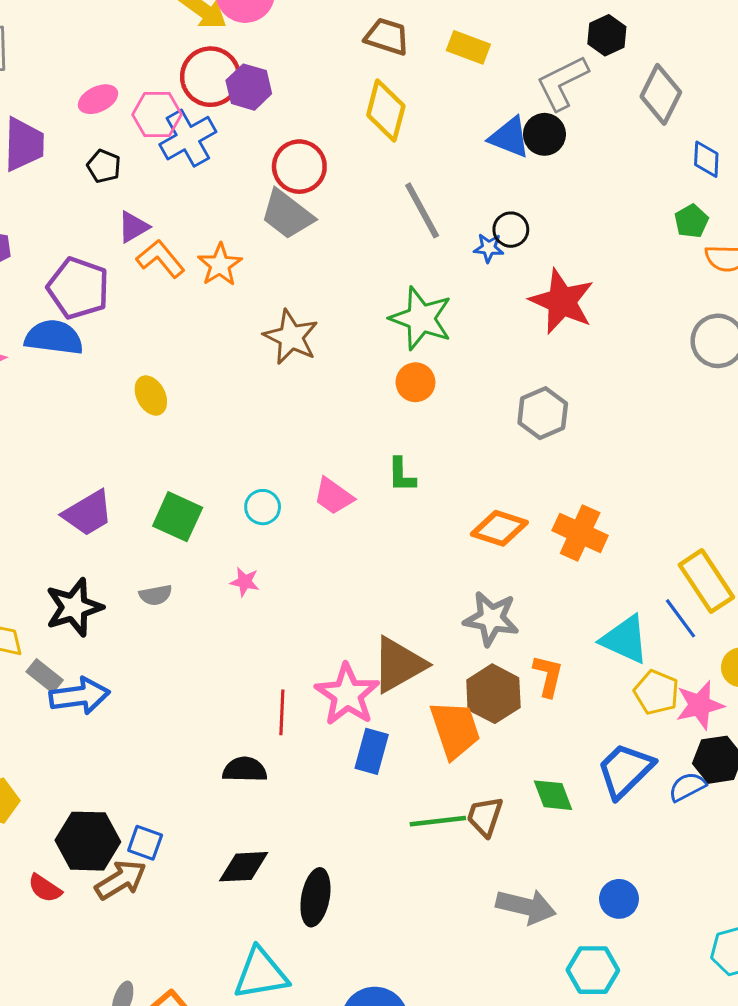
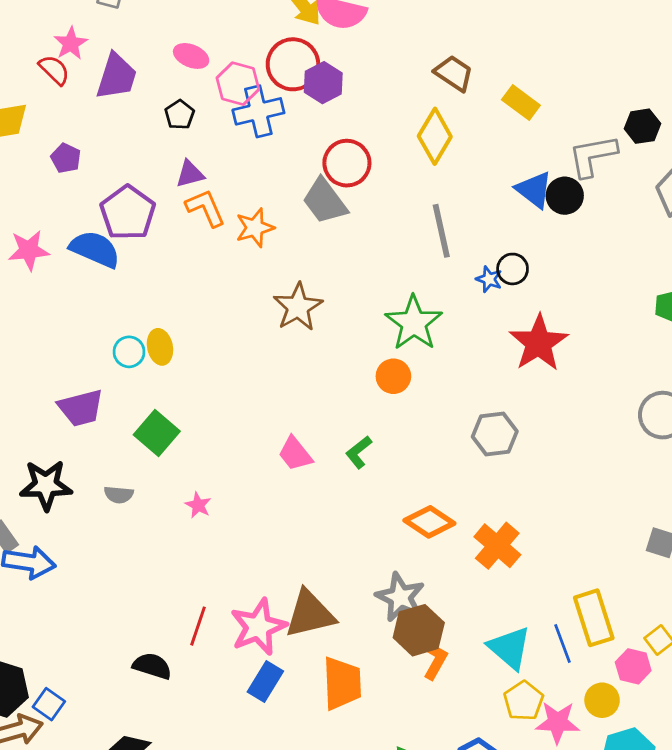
pink ellipse: (98, 99) -> (191, 56), turned 32
yellow ellipse: (151, 396) -> (160, 347), moved
green L-shape: (401, 475) -> (359, 452), turned 36
cyan circle: (263, 507) -> (129, 352), moved
brown hexagon: (493, 694) -> (419, 630), moved

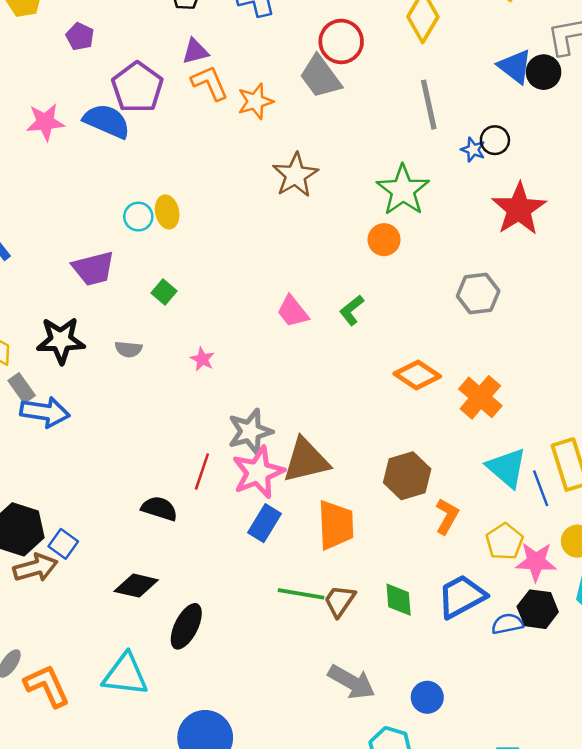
green square: (157, 433) -> (164, 292), size x0.6
gray star: (400, 597) -> (250, 432), moved, turned 30
cyan triangle: (510, 648) -> (507, 468), moved
orange L-shape: (435, 660) -> (447, 516), moved

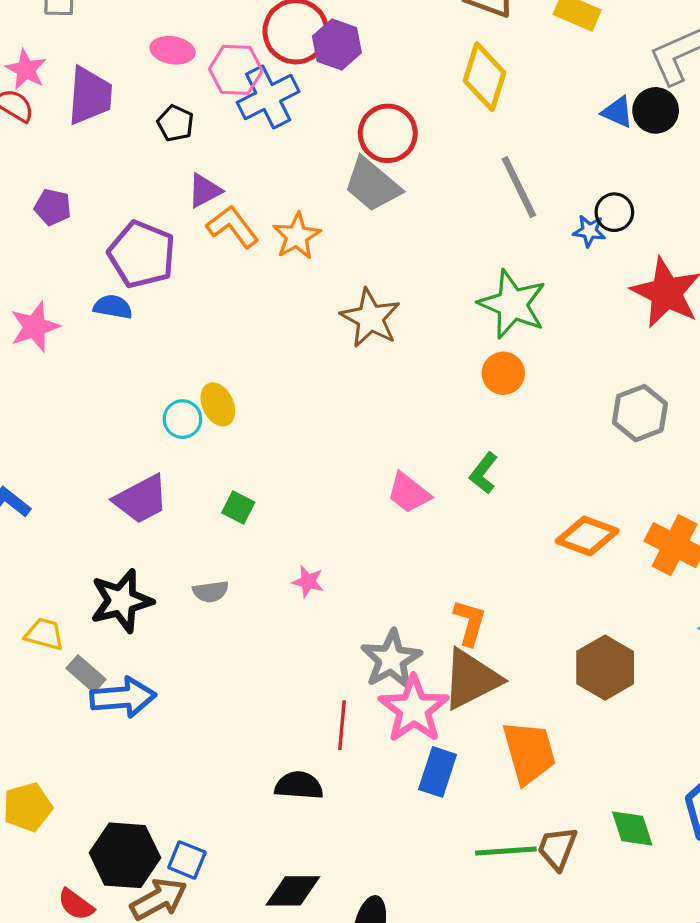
blue triangle: (515, 67) -> (617, 112), size x0.7
blue semicircle: (107, 121) -> (113, 307), size x0.6
orange L-shape: (447, 516) -> (470, 623), moved

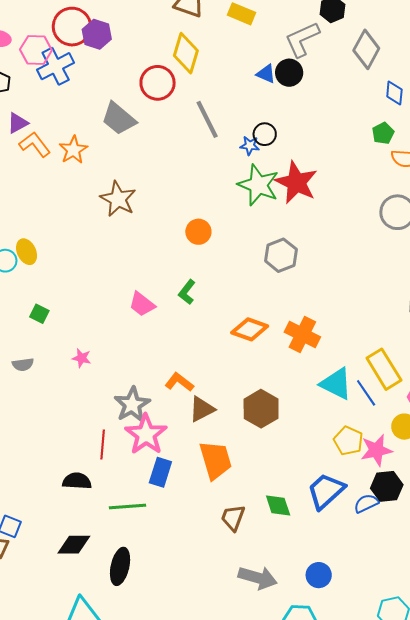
red circle: (388, 133) -> (158, 83), moved
green star: (512, 304) -> (258, 185), moved
orange L-shape: (470, 623) -> (179, 382), turned -68
brown triangle: (471, 679) -> (202, 409), moved, size x0.7
green line: (506, 851) -> (128, 506), moved

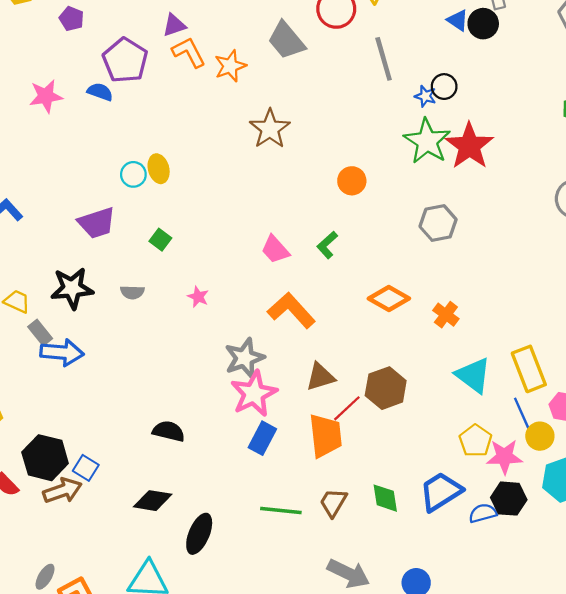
orange cross: (302, 335) -> (446, 315), size x0.7
orange L-shape: (179, 382) -> (291, 310), moved, size x1.5
blue line: (366, 393) -> (522, 413), moved
red line: (103, 444) -> (347, 408), moved, turned 32
green line: (128, 506) -> (281, 510), moved

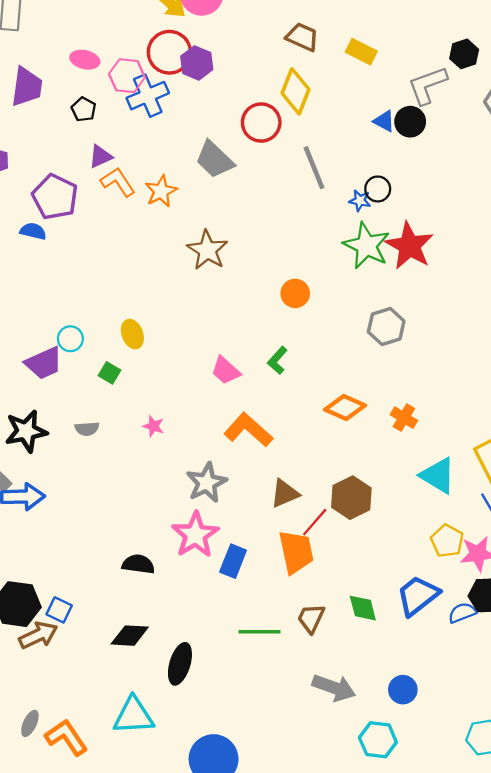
yellow ellipse: (159, 169) -> (132, 334), moved
cyan circle: (133, 174) -> (70, 339), moved
pink star: (254, 394) -> (195, 535), moved

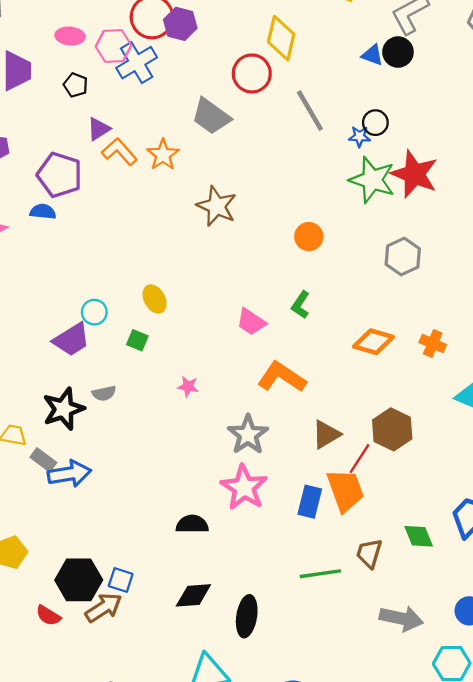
gray semicircle: (87, 429) -> (104, 393), moved
blue rectangle: (233, 561) -> (310, 502), moved

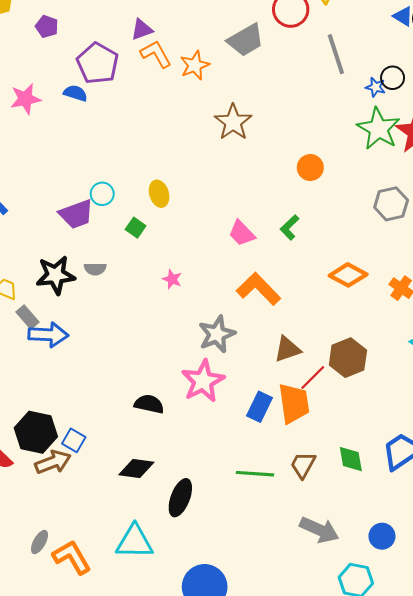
gray trapezoid: (211, 116) -> (246, 40), turned -78

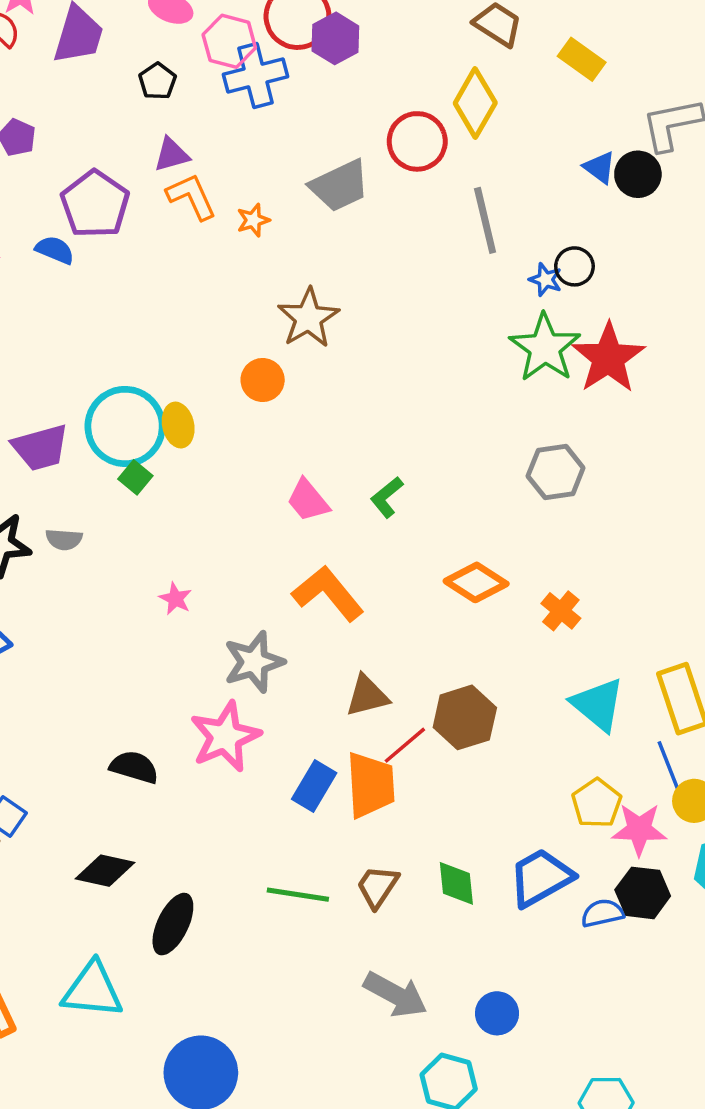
orange star: (195, 65) -> (253, 220), size x0.7
orange circle: (310, 168) -> (263, 380), moved
cyan circle: (102, 194) -> (125, 426), moved, size x2.0
pink star: (172, 279) -> (175, 599), moved

